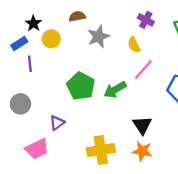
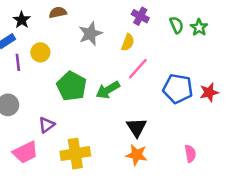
brown semicircle: (77, 16) -> (58, 12), moved
yellow circle: (51, 39) -> (40, 52), moved
yellow semicircle: (134, 45) -> (128, 42), turned -133
yellow cross: (101, 150) -> (75, 154), moved

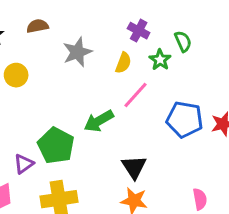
green star: (199, 27) -> (160, 60), moved
green pentagon: (72, 86) -> (56, 146), moved

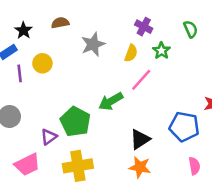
green semicircle: (183, 41) -> (191, 29), moved
blue pentagon: (185, 119) -> (184, 127), moved
black triangle: (134, 167) -> (140, 139), turned 30

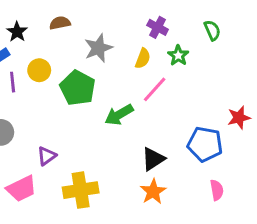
green pentagon: (75, 122) -> (78, 88), moved
orange star: (140, 167) -> (153, 192), turned 30

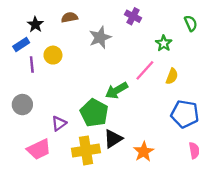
purple cross: (158, 27) -> (133, 16), moved
yellow semicircle: (143, 58) -> (172, 76), moved
green pentagon: (78, 88) -> (94, 113), moved
black triangle: (153, 159) -> (113, 139), moved

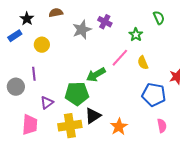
purple cross: (133, 16) -> (105, 22), moved
purple line: (32, 64) -> (34, 74), moved
yellow semicircle: (172, 76) -> (143, 63), turned 136
green pentagon: (94, 113) -> (77, 94), turned -30
pink trapezoid: (39, 149) -> (30, 125), turned -60

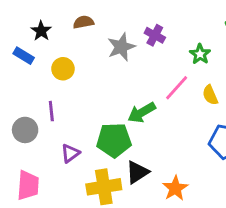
blue rectangle: (15, 36) -> (24, 56), turned 64
pink trapezoid: (30, 125) -> (28, 185), moved

